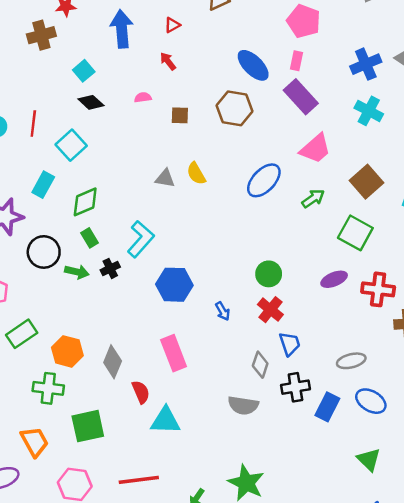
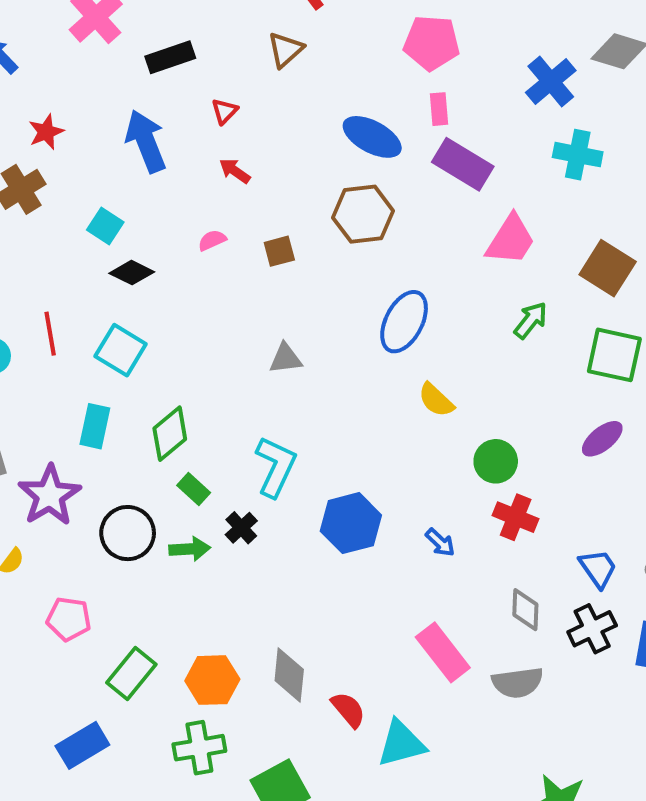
yellow semicircle: (196, 174) -> (436, 400), moved
blue ellipse: (264, 180) -> (404, 322), moved
blue trapezoid: (290, 344) -> (598, 568), moved
pink rectangle: (174, 353) -> (443, 652), moved

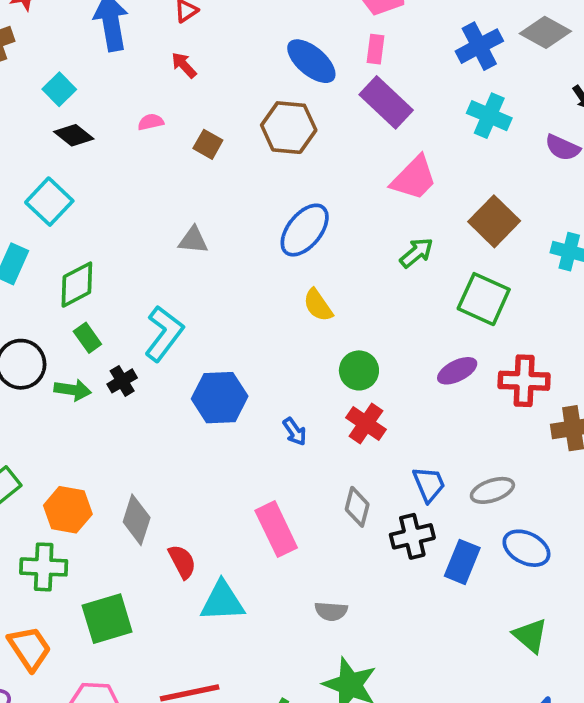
brown square: (279, 251) -> (208, 144), turned 32
gray semicircle: (518, 683) -> (331, 611), moved, size x0.7

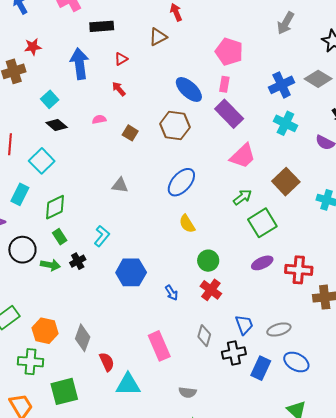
green square: (484, 299) -> (262, 223), moved, turned 32
cyan L-shape: (164, 334) -> (102, 236), size x0.7

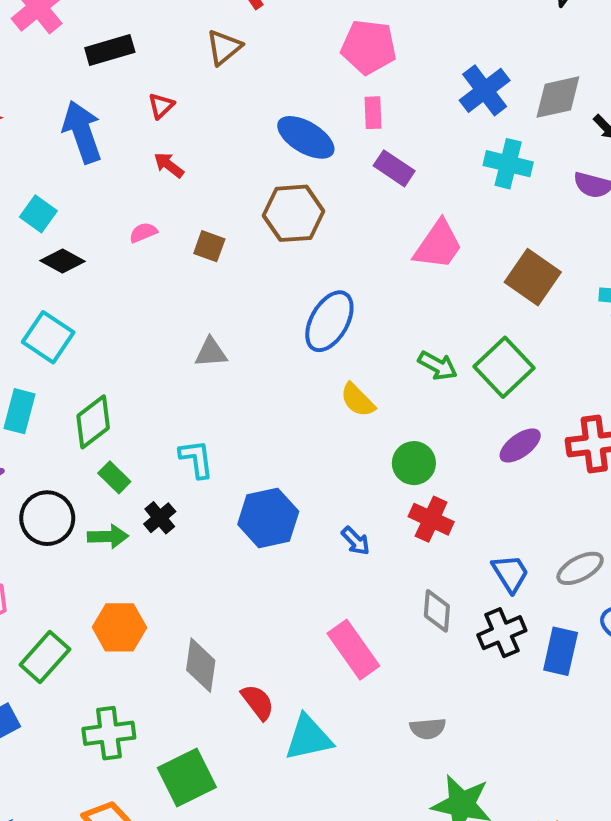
gray diamond: (318, 79) -> (558, 97), moved, turned -32
purple rectangle: (229, 114) -> (394, 168), size x0.7
green arrow: (242, 197) -> (438, 366), moved, turned 78
cyan L-shape: (102, 236) -> (196, 459), turned -35
orange hexagon: (45, 331) -> (119, 627), moved

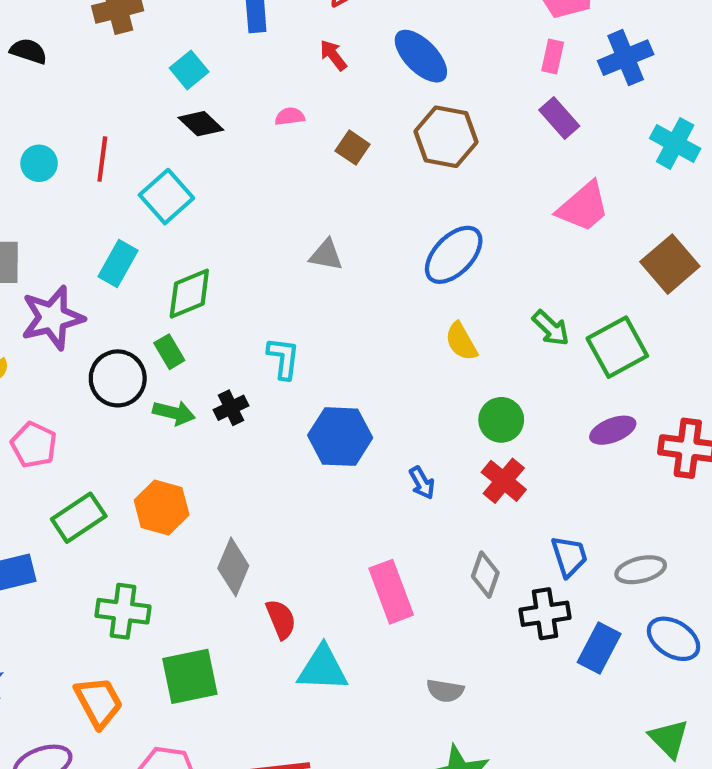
blue cross: (485, 90) -> (626, 58), moved
blue ellipse: (306, 137) -> (421, 56), moved
green rectangle: (114, 477) -> (169, 352), moved

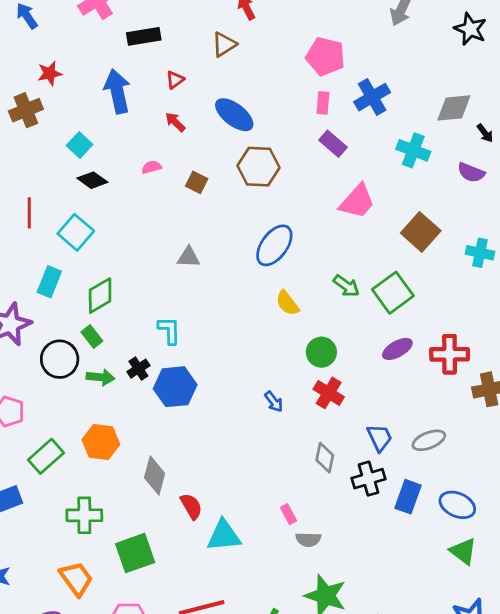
blue hexagon: (340, 437) -> (175, 387), moved
pink rectangle: (391, 592) -> (288, 514), moved, size x0.5
blue ellipse: (673, 639) -> (457, 505), moved

